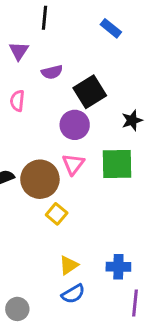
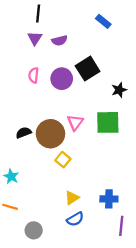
black line: (44, 18) -> (38, 13), moved
purple semicircle: (52, 72) -> (59, 40), moved
purple circle: (75, 125) -> (62, 79), moved

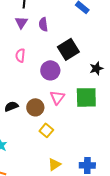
purple semicircle: (59, 40) -> (43, 24), turned 96
purple circle: (62, 79) -> (50, 70), moved
brown circle: (50, 134) -> (35, 107), size x0.7

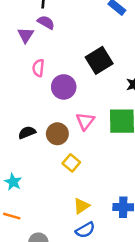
purple triangle: (21, 22) -> (26, 35), moved
purple semicircle: (43, 24) -> (46, 22), moved, turned 128
purple circle: (50, 70) -> (64, 87), moved

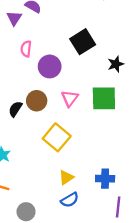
black semicircle: (27, 133) -> (15, 109), turned -35
brown circle: (57, 134) -> (37, 101), moved
yellow square: (71, 163) -> (57, 137), size x1.6

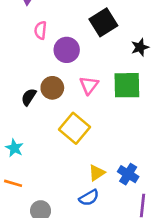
yellow triangle: (66, 177) -> (97, 173), moved
blue cross: (105, 179) -> (128, 174), turned 30

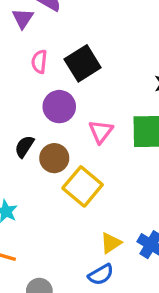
black square: (103, 22) -> (83, 63), moved
purple circle: (67, 50) -> (59, 107), moved
brown circle: (52, 88) -> (54, 158), moved

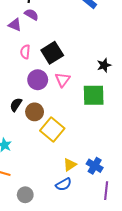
purple triangle: (23, 18) -> (15, 25), turned -40
pink triangle: (101, 132) -> (63, 80), moved

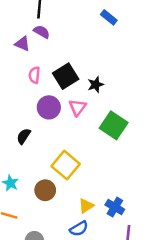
black star: (104, 65) -> (96, 85), moved
green square: (94, 95) -> (114, 125), turned 35
brown circle: (35, 112) -> (45, 190), moved

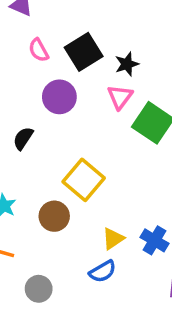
pink semicircle: (34, 75) -> (39, 50), turned -35
pink triangle: (78, 107) -> (120, 97), moved

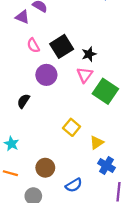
yellow square: (84, 180) -> (72, 127), moved, size x0.7
brown circle: (54, 216) -> (45, 168), moved
yellow triangle: (113, 239) -> (97, 143), moved

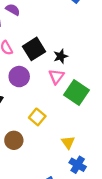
yellow square: (72, 127) -> (37, 117), moved
yellow triangle: (97, 143) -> (68, 142), turned -32
brown circle: (45, 168) -> (14, 140), moved

